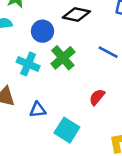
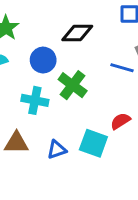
red semicircle: (97, 97) -> (120, 121), turned 30
cyan square: (67, 130) -> (93, 143), moved

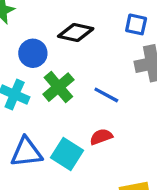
blue line: (122, 68) -> (106, 95), moved
blue triangle: (57, 150) -> (26, 152), size x1.5

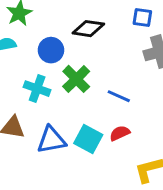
blue line: (106, 95) -> (119, 96), moved
red semicircle: (101, 137) -> (120, 133), moved

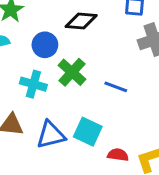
red semicircle: (120, 133) -> (118, 155), moved, turned 36

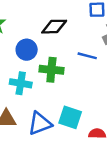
green cross: (72, 72) -> (51, 70), turned -30
blue line: (116, 87) -> (87, 56), moved

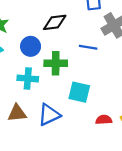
cyan square: (70, 117) -> (79, 92), moved

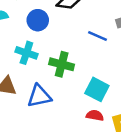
green cross: (56, 63) -> (62, 64), moved
cyan square: (79, 92) -> (97, 89), moved

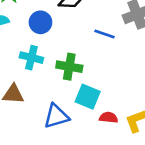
cyan square: (97, 89) -> (88, 97), moved
blue triangle: (39, 96) -> (56, 116), moved

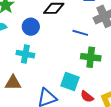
green cross: (69, 67) -> (91, 57), moved
red semicircle: (109, 117) -> (87, 97), turned -144

